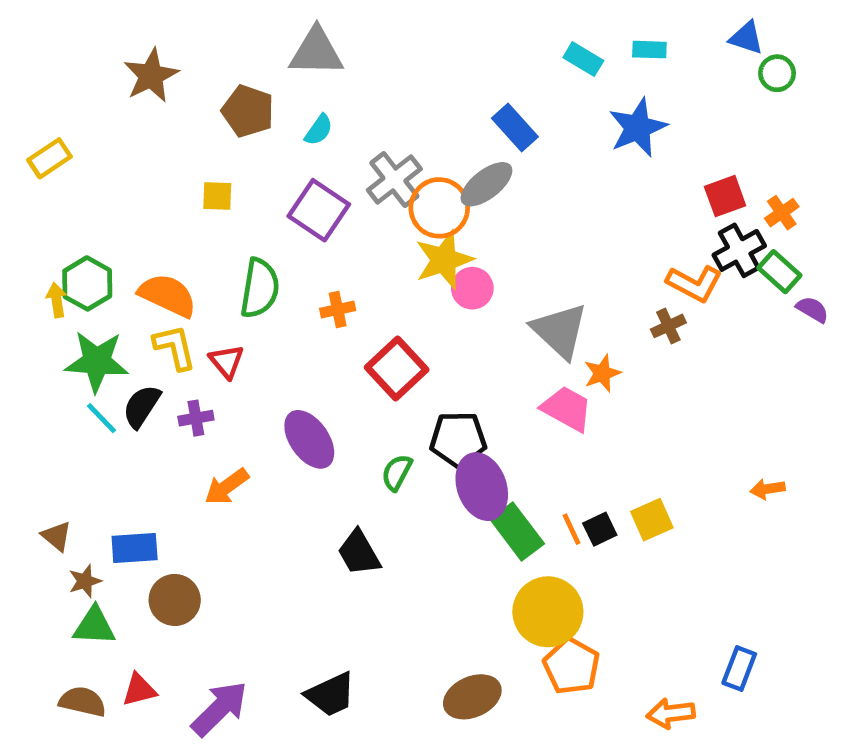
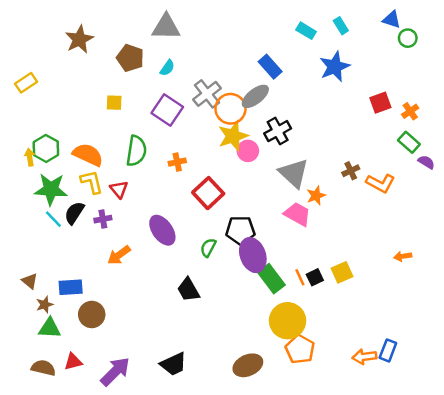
cyan rectangle: (649, 50) -> (341, 26), turned 56
black cross: (739, 250) -> (278, 131), moved
orange L-shape: (694, 283) -> (380, 183), moved
orange arrow: (671, 713) -> (364, 357), moved

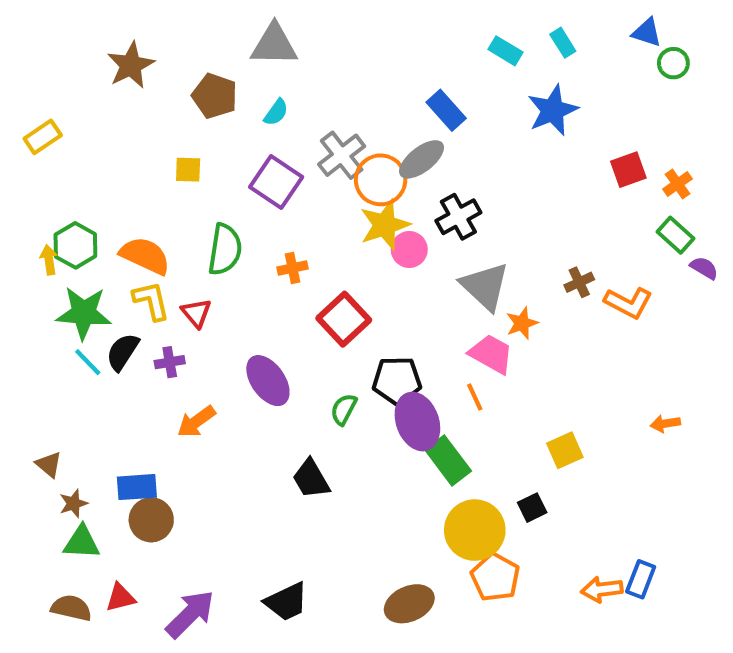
orange line: (300, 277) -> (475, 397), moved
black square: (315, 277) -> (532, 508), moved
blue rectangle: (71, 287) -> (137, 487), moved

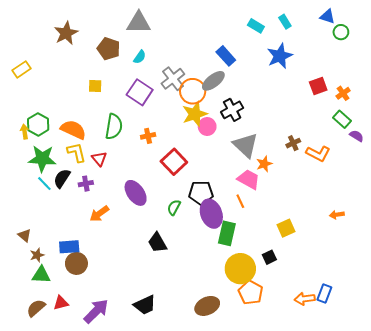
green rectangle: (448, 460) -> (227, 233), turned 50
brown semicircle: (71, 608) -> (36, 308), turned -54

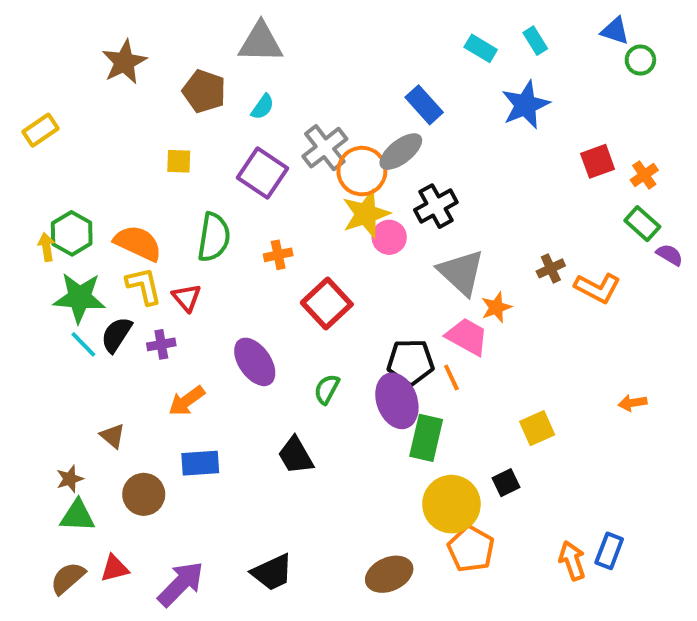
black pentagon: (201, 193) -> (411, 362), moved
brown triangle: (25, 235) -> (113, 436), moved
blue rectangle: (69, 247) -> (200, 463), moved
orange arrow: (305, 299) -> (572, 561), turned 78

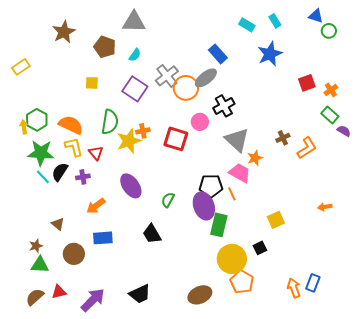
yellow star: (366, 214) -> (129, 141), moved
orange L-shape: (598, 288) -> (307, 148), turned -60
red square: (327, 303) -> (176, 139), moved, turned -30

